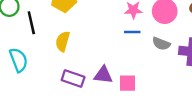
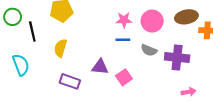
purple triangle: (103, 75) -> (100, 67), moved
pink square: (128, 83) -> (124, 77), moved, turned -35

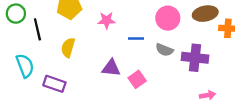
pink star: (124, 20) -> (107, 20), moved
purple rectangle: (70, 81) -> (54, 84), moved

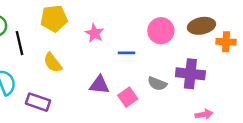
pink star: (107, 20) -> (95, 33), turned 30
yellow semicircle: (68, 48) -> (53, 63), turned -54
gray semicircle: (164, 50) -> (157, 84), moved

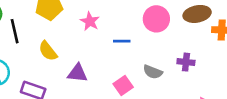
purple cross: (190, 74) -> (186, 62), size x0.6
purple triangle: (99, 85) -> (77, 73), moved

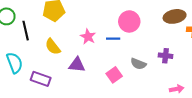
pink circle: (156, 19) -> (129, 21), moved
pink star: (90, 21) -> (88, 37), moved

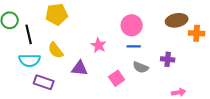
pink star: (88, 37) -> (99, 45), moved
blue line: (113, 39) -> (134, 46), moved
cyan semicircle: (14, 63) -> (30, 60), moved, turned 110

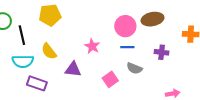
brown ellipse: (177, 20) -> (152, 19), moved
purple cross: (168, 59) -> (162, 52), moved

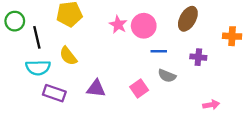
brown ellipse: (152, 19) -> (188, 19), turned -50
pink circle: (125, 26) -> (144, 26), moved
pink star: (92, 46) -> (118, 25), moved
purple triangle: (73, 69) -> (96, 88), moved

